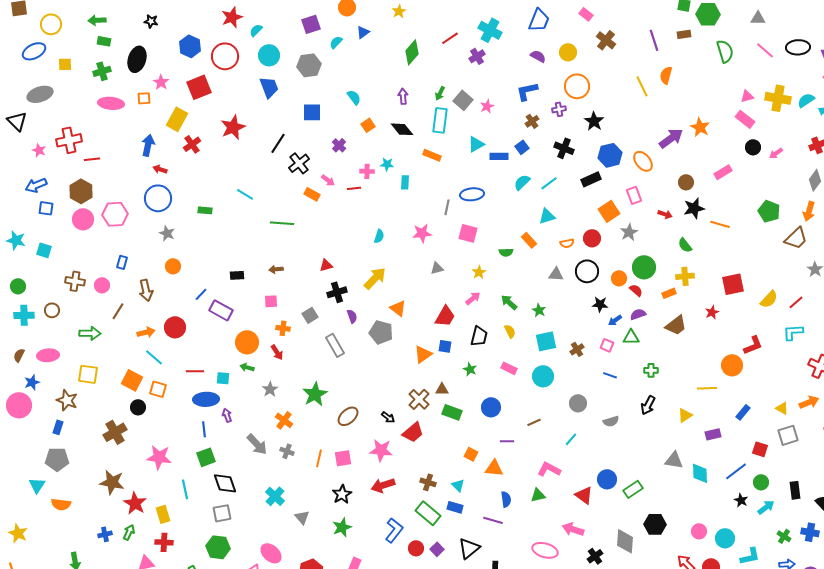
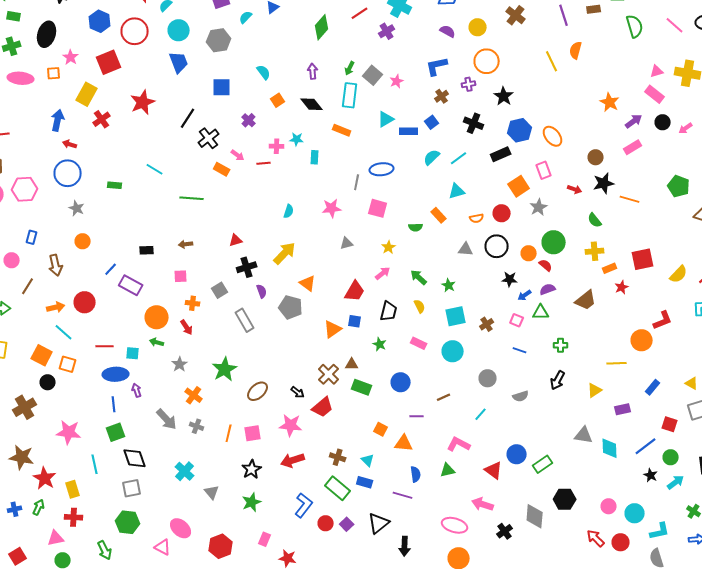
purple arrow: (671, 138) -> (634, 121), moved, size x0.7
orange rectangle: (669, 293) -> (610, 268), moved

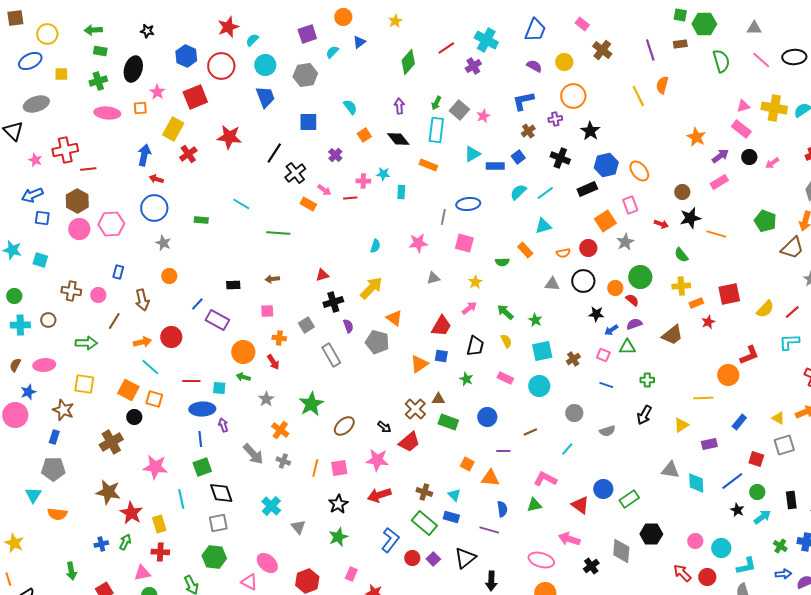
red star: (143, 102) -> (229, 137), turned 30

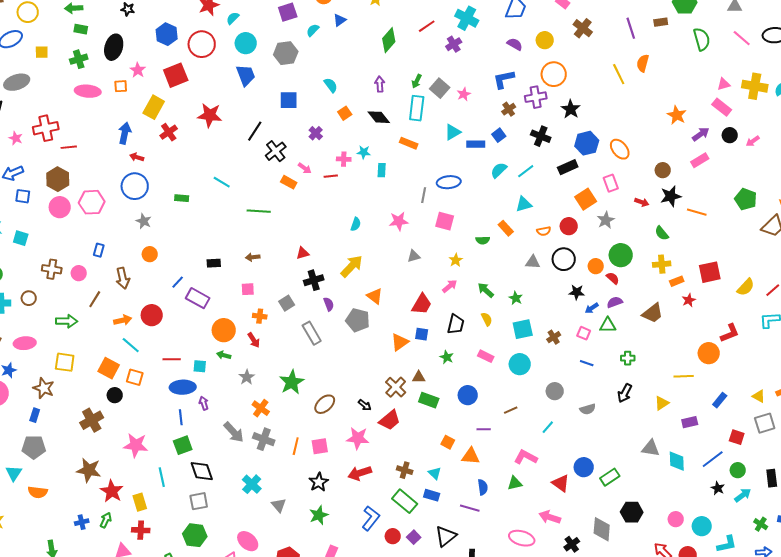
purple cross: (555, 119) -> (536, 97), size x1.5
gray cross: (283, 461) -> (264, 439), size x1.5

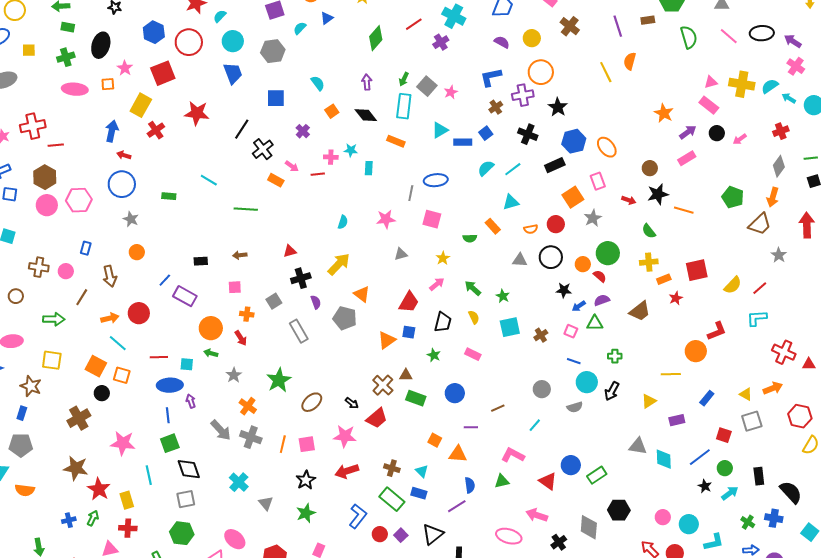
cyan circle: (520, 364) -> (587, 382), moved
purple line: (470, 508) -> (457, 506), turned -48

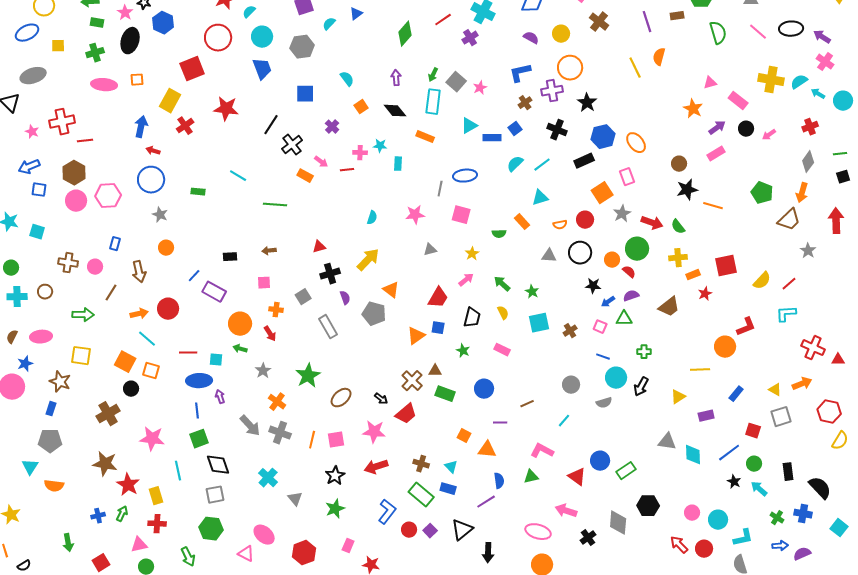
blue hexagon: (154, 32) -> (163, 23), moved
pink star: (125, 68) -> (125, 13), moved
pink triangle: (711, 82) -> (710, 83), moved
red arrow: (629, 200) -> (652, 223), moved, size x1.5
cyan arrow: (730, 493) -> (759, 489), turned -102

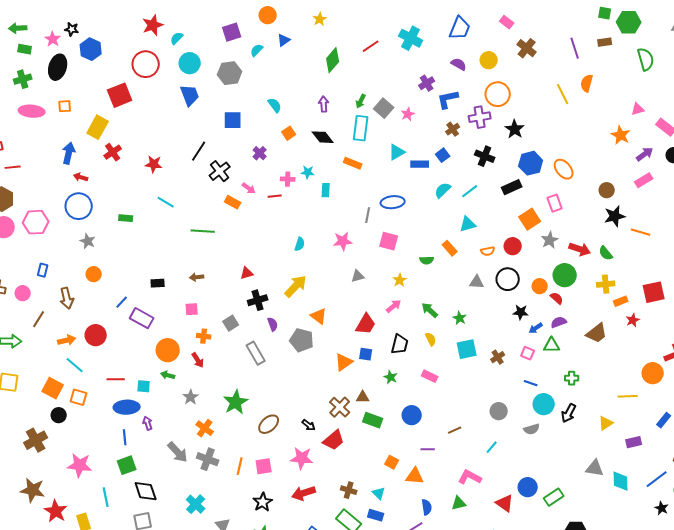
purple cross: (470, 38) -> (427, 83), moved
red star: (226, 109) -> (154, 164), moved, size x0.7

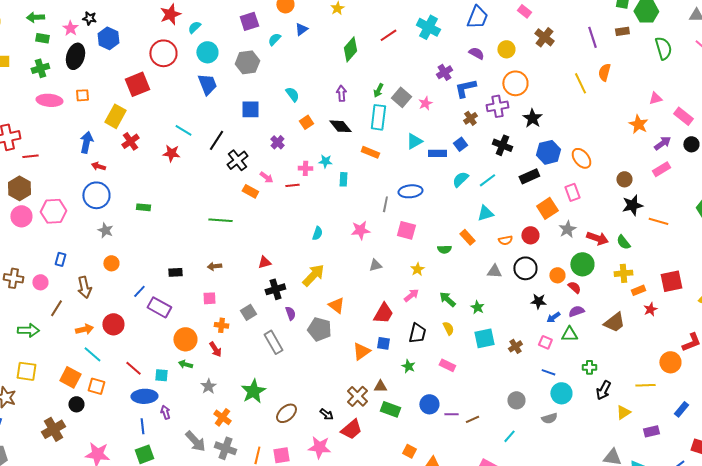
cyan line: (166, 202) -> (183, 130), moved
red line: (116, 379) -> (133, 368), turned 42
black arrow: (569, 413) -> (603, 390), moved
purple line: (428, 449) -> (451, 414), moved

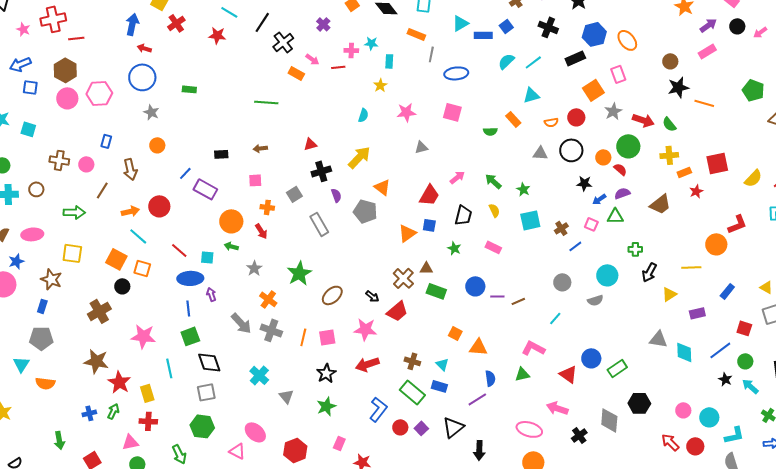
gray line: (385, 204) -> (431, 54), moved
yellow star: (417, 269) -> (380, 85), moved
blue line: (548, 372) -> (575, 246), moved, turned -56

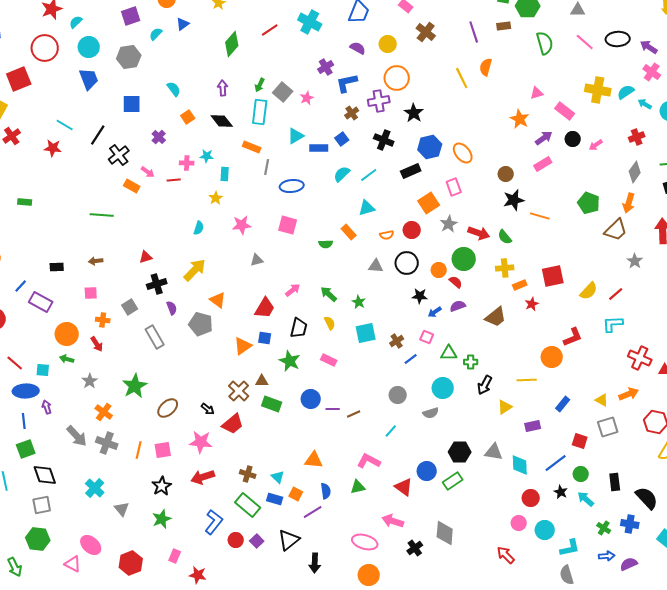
green triangle: (615, 216) -> (449, 353), moved
green star: (454, 248) -> (290, 361), size x1.5
orange square: (455, 333) -> (296, 494), moved
black hexagon: (639, 403) -> (460, 452), moved
red circle: (695, 446) -> (531, 498), moved

